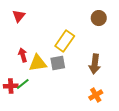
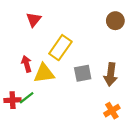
red triangle: (19, 16) -> (34, 20), moved
yellow rectangle: (65, 41) -> (60, 48), moved
gray square: (58, 63) -> (83, 73), moved

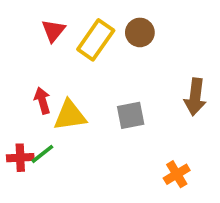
brown circle: (115, 21) -> (140, 32), moved
yellow rectangle: (60, 48) -> (96, 40), moved
brown arrow: (111, 74) -> (195, 97), moved

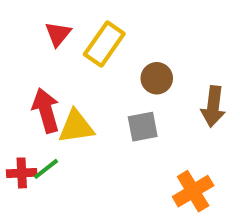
brown circle: (140, 32) -> (157, 78), moved
red arrow: (42, 101) -> (46, 110), size x1.5
orange cross: (177, 174) -> (193, 191), size x1.4

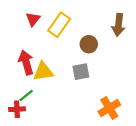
brown arrow: (213, 106) -> (118, 25), moved
red cross: (22, 173) -> (17, 109), moved

